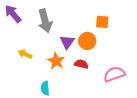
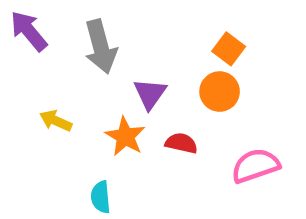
orange square: (102, 22) -> (229, 49), turned 32
orange circle: (87, 41) -> (220, 92), moved

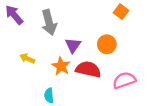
orange square: (229, 49) -> (121, 12), moved
red semicircle: (181, 143) -> (88, 69), size x1.6

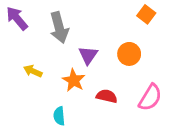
red semicircle: (88, 69) -> (107, 96), moved, size x0.7
pink semicircle: (124, 80) -> (150, 97), turned 140

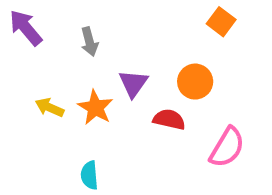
gray arrow: (59, 28) -> (89, 42), size x0.6
orange star: (74, 80) -> (95, 107), moved
red semicircle: (107, 96) -> (169, 119), moved

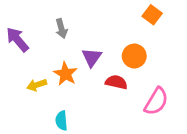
purple arrow: (26, 28) -> (17, 40), moved
yellow arrow: (50, 107) -> (37, 85), moved, turned -42

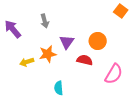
orange square: (152, 15) -> (121, 11), moved
orange star: (66, 74) -> (48, 54), turned 30
cyan semicircle: (61, 121) -> (59, 88), moved

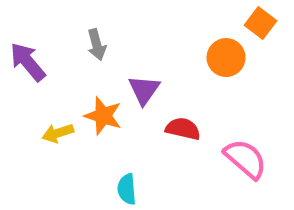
orange circle: (98, 41) -> (226, 58), moved
orange star: (48, 54) -> (103, 116), turned 30
pink semicircle: (114, 74) -> (245, 159), turned -80

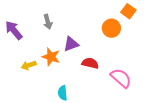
purple triangle: (144, 90) -> (71, 44), turned 35

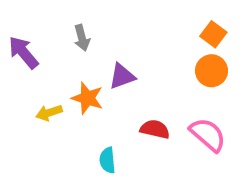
orange square: (128, 11) -> (213, 34), moved
orange circle: (111, 28) -> (211, 71), moved
red semicircle: (90, 63) -> (155, 129), moved

